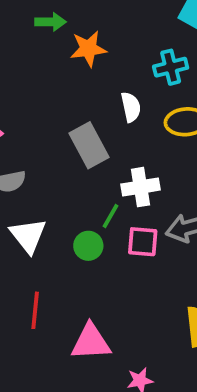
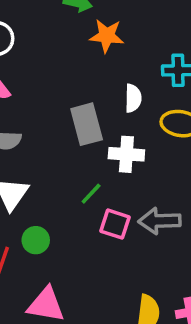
white cross: (141, 187) -> (126, 154), moved
green circle: (88, 246) -> (36, 240), moved

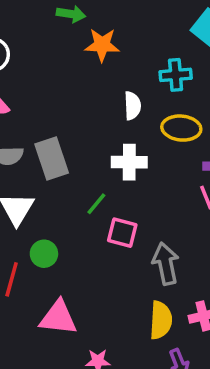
gray rectangle: (87, 124) -> (52, 158), moved
gray arrow: (160, 221) -> (166, 264), moved, turned 84

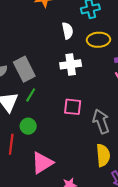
green line: (96, 204) -> (31, 95), moved
pink triangle: (58, 318) -> (42, 163), turned -30

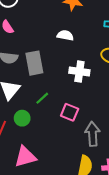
white semicircle: (68, 31) -> (65, 35), moved, turned -84
green line: (31, 95) -> (42, 98), moved

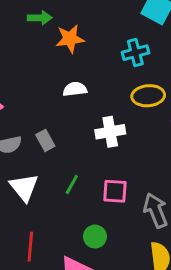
gray rectangle: (34, 63) -> (45, 140), size x0.6
green circle: (22, 118) -> (95, 237), moved

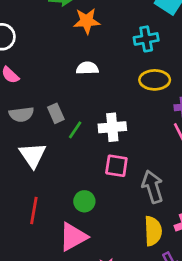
white cross: (110, 132) -> (112, 127), moved
green line: (72, 184) -> (75, 130), moved
green circle: (95, 237) -> (84, 201), moved

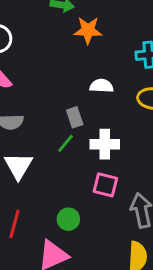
white semicircle: (87, 68) -> (102, 86), moved
gray rectangle: (56, 113) -> (75, 117), moved

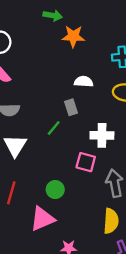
gray rectangle: (75, 117) -> (71, 107), moved
white cross: (105, 144) -> (102, 135), moved

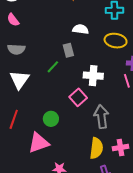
pink square: (86, 162) -> (78, 97), turned 30

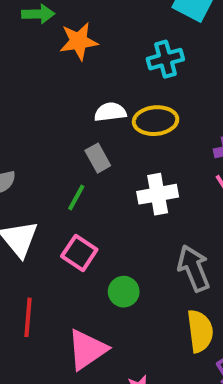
yellow ellipse: (116, 41) -> (156, 121), moved
pink square: (78, 97) -> (79, 253), moved
green circle: (51, 119) -> (124, 292), moved

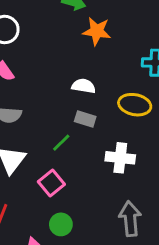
white semicircle: (110, 112) -> (84, 86), moved
gray rectangle: (98, 158) -> (85, 119), turned -60
green circle: (124, 292) -> (61, 224), moved

